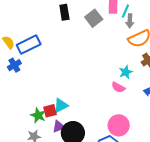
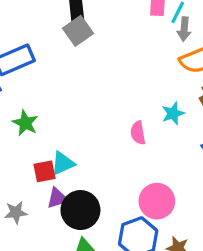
gray square: (94, 18) -> (78, 31), moved
pink semicircle: (118, 87) -> (138, 133), moved, turned 48
green star: (38, 115) -> (25, 123), moved

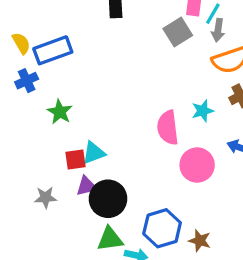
gray square: (78, 31) -> (178, 32), moved
pink semicircle: (138, 133) -> (168, 128), size x1.5
pink circle: (157, 201) -> (197, 165), moved

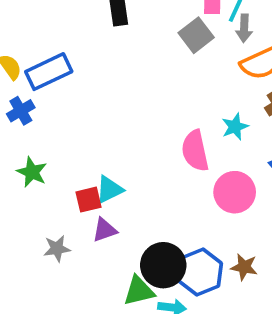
green star: (60, 112) -> (32, 172), moved
black circle: (108, 199) -> (163, 265), moved
brown star: (200, 241) -> (244, 267), moved

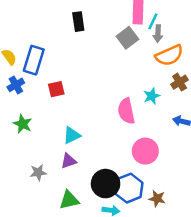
blue rectangle: (49, 72) -> (34, 60), turned -48
pink circle: (235, 192) -> (145, 151), moved
red square: (88, 200) -> (56, 89), moved
brown star: (244, 267) -> (157, 199), moved
green triangle: (139, 291) -> (69, 200), moved

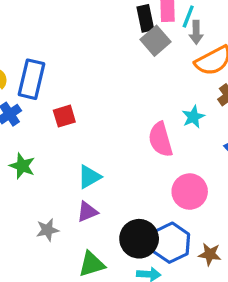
black rectangle: (78, 22) -> (145, 18), moved

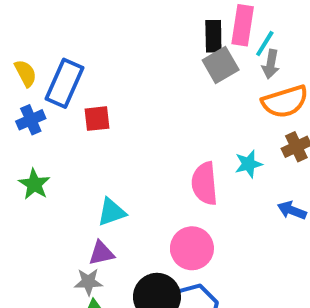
red square: (64, 116) -> (97, 119), moved
pink circle: (190, 192) -> (192, 248), moved
gray star: (47, 230) -> (88, 282), moved

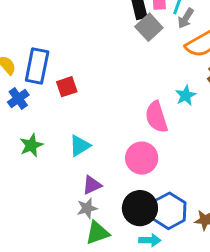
gray arrow: (271, 64) -> (186, 18), turned 35
green star: (34, 184) -> (31, 145), turned 30
cyan triangle: (112, 212) -> (80, 146), moved
pink circle: (192, 248) -> (142, 158), moved

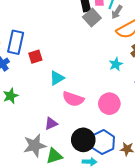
pink semicircle: (156, 117) -> (73, 99), moved, turned -55
cyan triangle: (80, 146) -> (57, 78), moved
pink circle: (142, 158) -> (109, 104), moved
gray star: (87, 208) -> (35, 146), moved, size x1.6

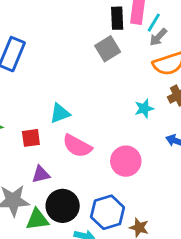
gray square: (92, 17) -> (108, 49), moved
red square: (35, 57) -> (31, 138), moved
black circle: (83, 140) -> (63, 206), moved

